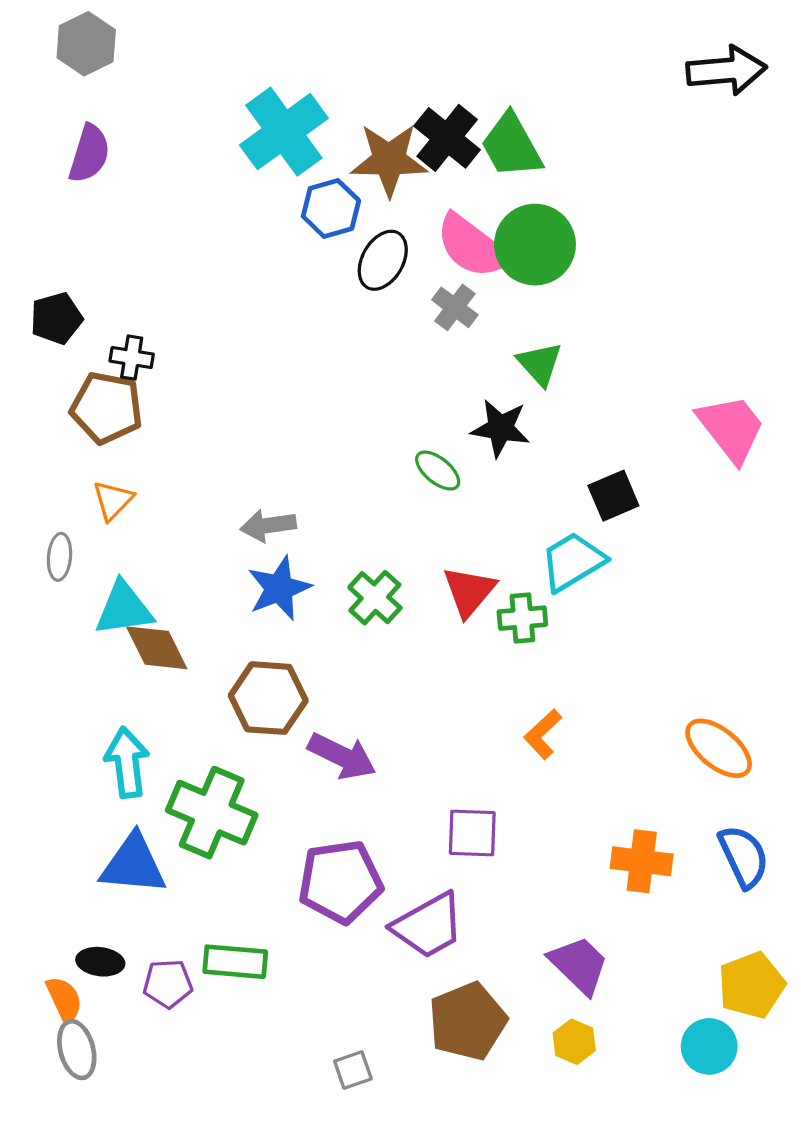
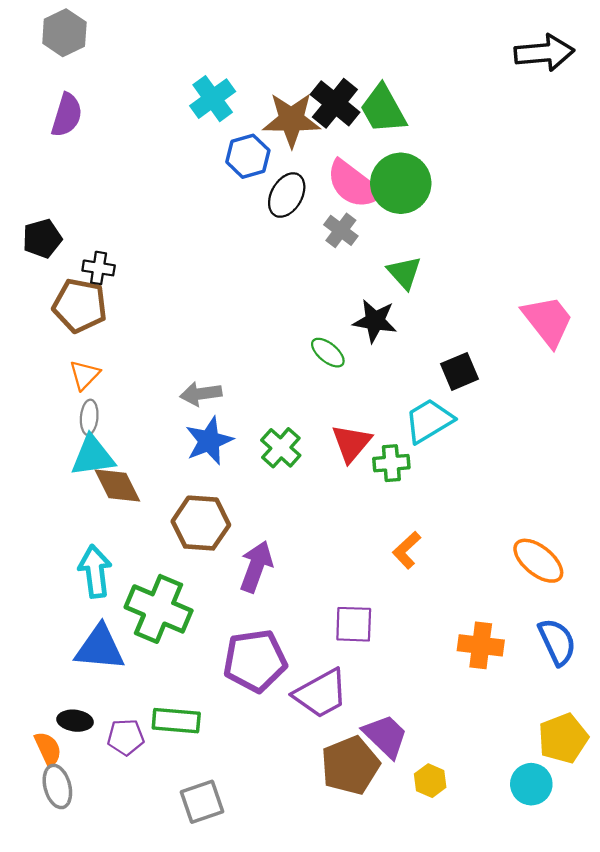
cyan cross: (284, 132) -> (213, 99), size x0.7
gray ellipse: (59, 557) -> (89, 417), moved
purple arrow: (342, 756) -> (256, 567), turned -96
purple trapezoid: (579, 965) -> (385, 736), moved
gray square: (353, 1070) -> (202, 802), moved, size x1.5

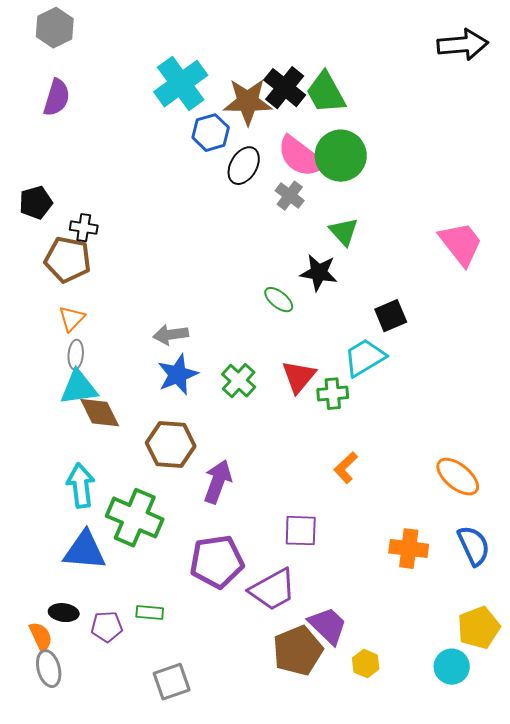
cyan cross: (213, 99) -> (181, 84), size x1.4
pink trapezoid: (548, 321) -> (461, 244), moved
green rectangle: (176, 721) -> (150, 613), size x0.7

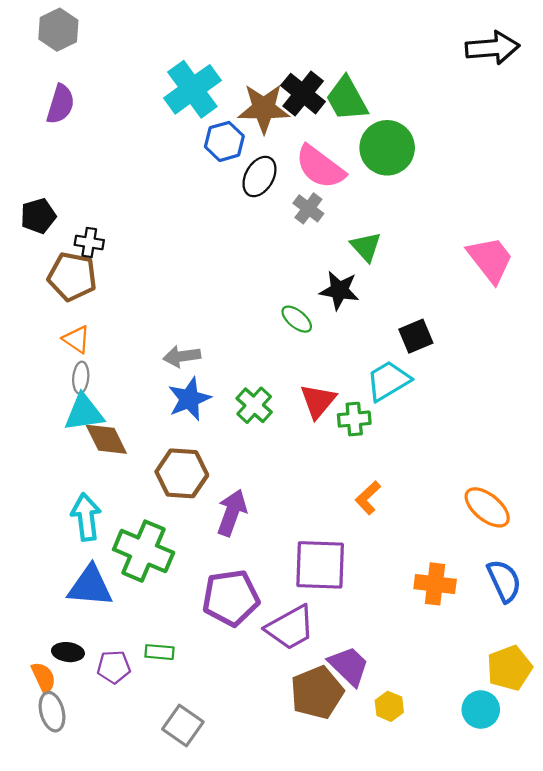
green circle: (341, 156) -> (387, 148), moved
orange triangle: (72, 319) -> (76, 339), turned -40
purple square: (301, 531) -> (320, 565), size x1.5
gray square: (172, 682) -> (183, 725), turned -36

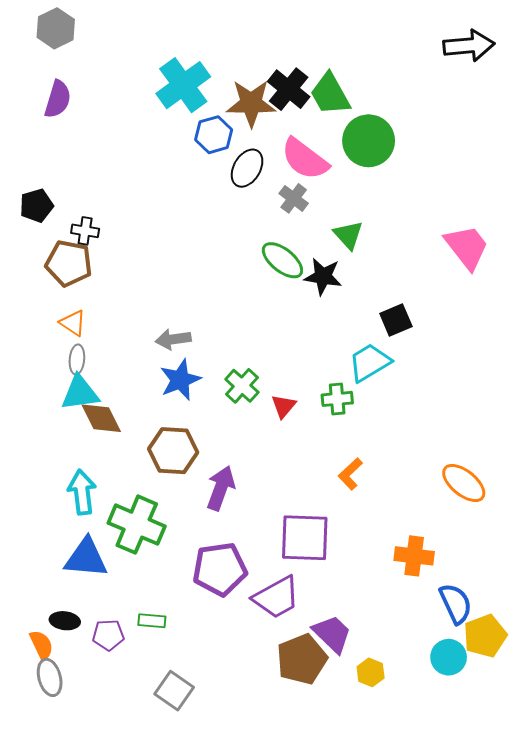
green ellipse: (297, 319) -> (282, 260), moved, size x1.4
red triangle: (318, 401) -> (284, 406), moved, size x0.7
blue semicircle: (504, 581) -> (456, 604), moved
cyan circle: (481, 710) -> (449, 657), moved

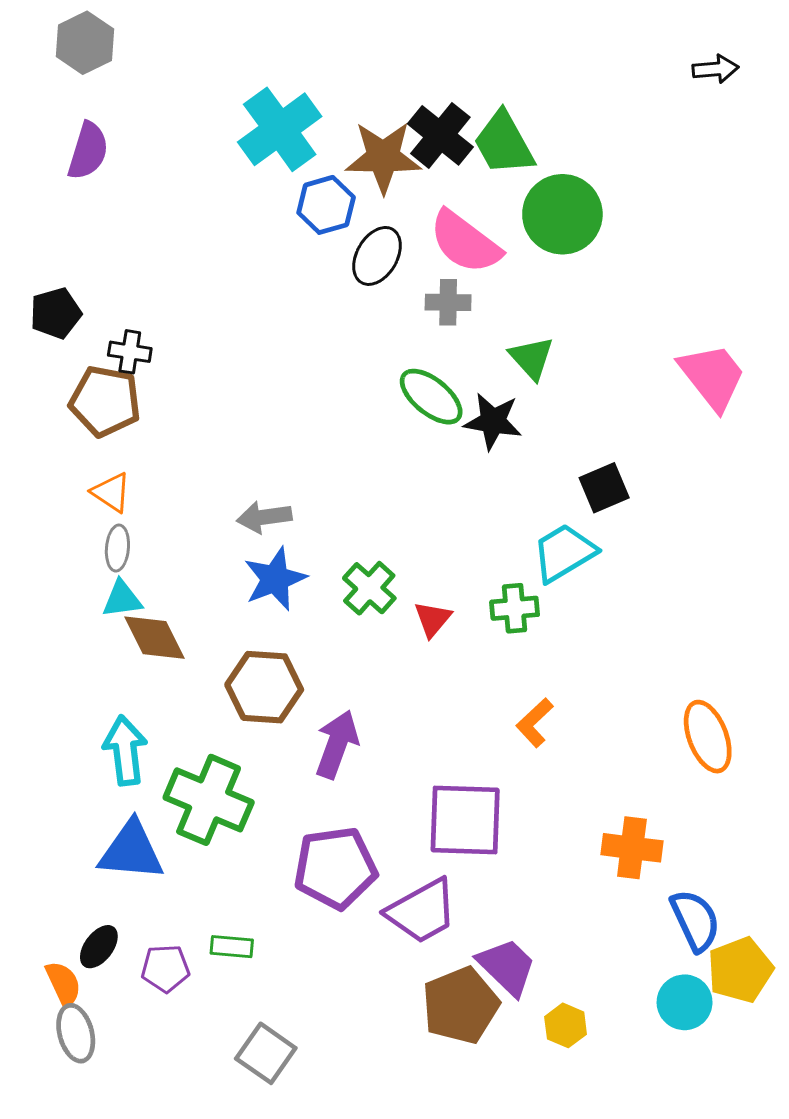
black arrow: (469, 46) -> (715, 69), size x0.6
gray cross: (294, 198) -> (448, 302), turned -36
cyan triangle: (80, 393) -> (122, 599), size x0.7
orange ellipse: (464, 483) -> (708, 737), turned 30
black ellipse: (65, 621) -> (99, 947), turned -60

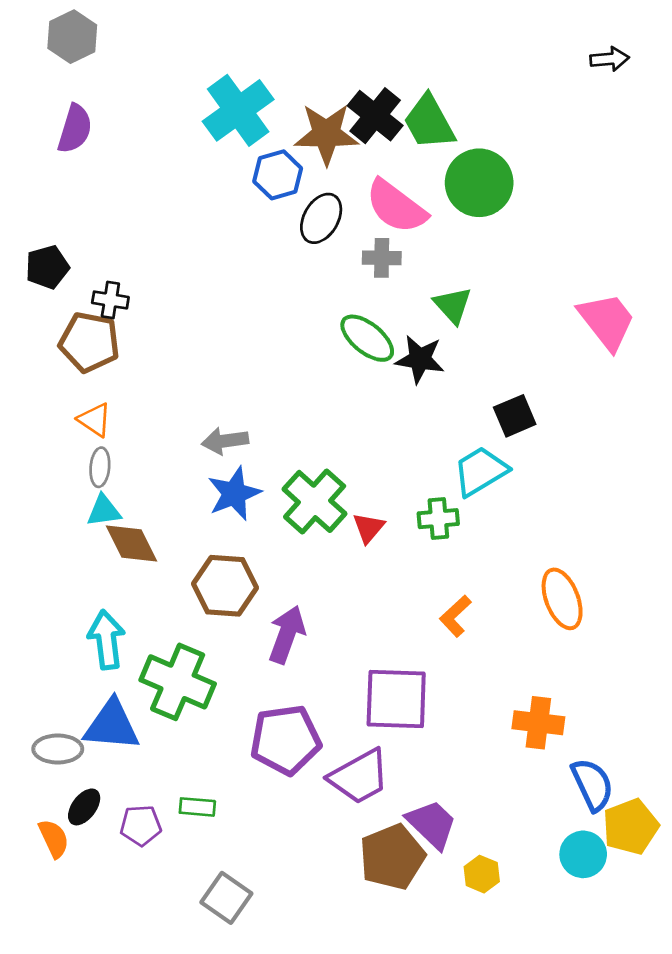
green cross: (369, 588) -> (315, 501), size x1.4
orange ellipse: (708, 737) -> (562, 599), moved
gray ellipse: (76, 1033) -> (58, 749), moved, turned -75

